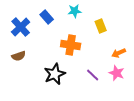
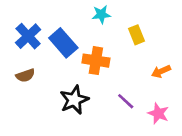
blue rectangle: (47, 17) -> (63, 43), moved, size x1.5
pink star: (117, 73) -> (158, 113), moved

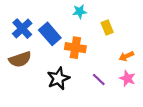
brown semicircle: (25, 75) -> (20, 59), size x1.5
pink star: (158, 113) -> (127, 78), moved

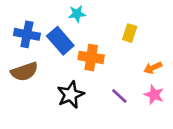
cyan star: (80, 12) -> (77, 14), moved
yellow rectangle: (107, 27) -> (130, 33), turned 40
blue cross: (22, 29) -> (27, 34), turned -36

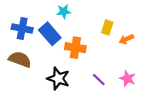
orange arrow: (153, 68) -> (126, 39), moved
brown semicircle: (24, 72) -> (20, 59), turned -140
black star: (71, 95) -> (58, 79), turned -30

